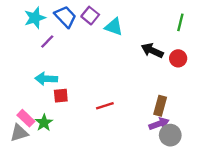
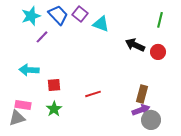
cyan arrow: (46, 79) -> (29, 70), moved
pink rectangle: (26, 118) -> (23, 105), turned -35
green star: (44, 123) -> (54, 109), moved

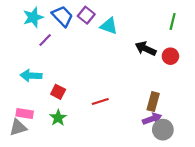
red square: (54, 85) -> (58, 92), turned 32

